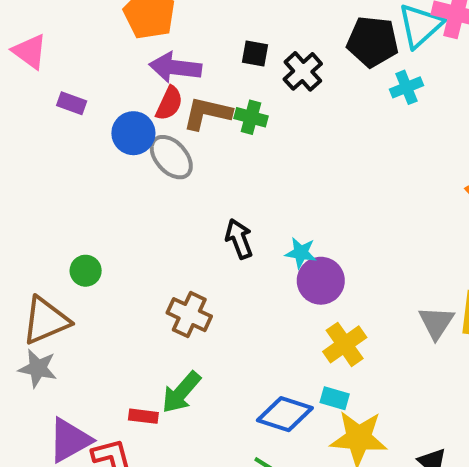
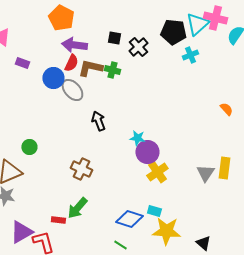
black arrow: (239, 239) -> (98, 121), moved
yellow cross: (345, 344) -> (157, 172), moved

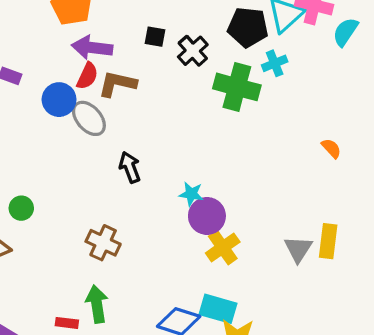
green cross: (112, 70) -> (237, 87), moved, size x1.8
green arrow: (77, 208) -> (97, 304), turned 130
cyan rectangle: (154, 211) -> (218, 309), size x1.6

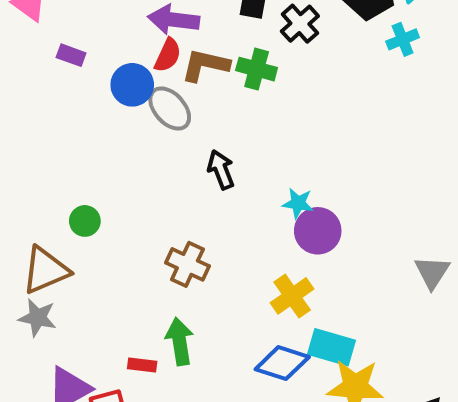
green cross: (237, 87) -> (257, 69), moved, size x0.7
yellow cross: (223, 247) -> (292, 296), moved

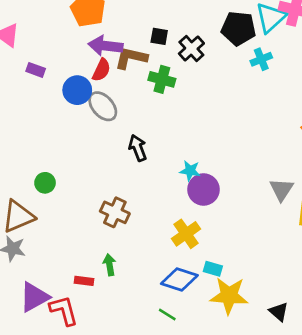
brown L-shape: (205, 65) -> (131, 58), moved
gray triangle: (432, 272) -> (281, 190), moved
green arrow: (180, 341) -> (109, 265), size x0.7
cyan rectangle: (332, 347) -> (213, 269), size x0.6

